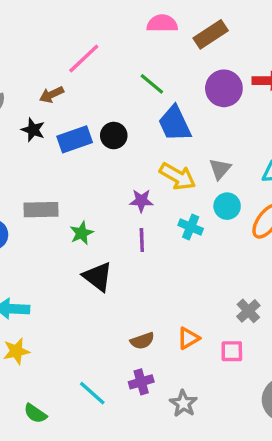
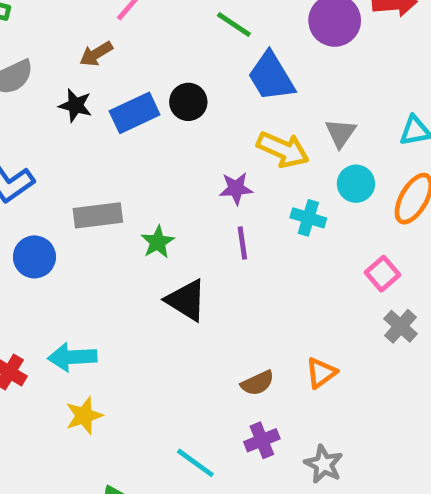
pink square: (232, 351) -> (382, 274), moved, turned -35

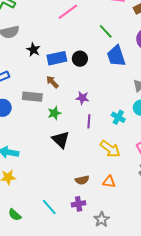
brown arrow: (96, 54) -> (52, 82), moved, turned 64
yellow arrow: (283, 150) -> (110, 149), moved
purple star: (236, 188) -> (82, 98), moved
orange triangle: (321, 373) -> (109, 182), turned 32

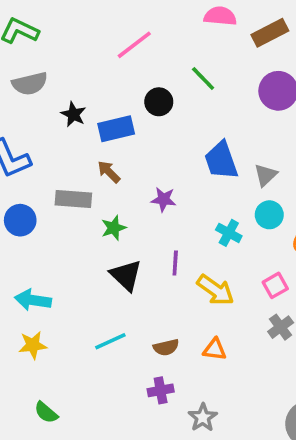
blue trapezoid: (116, 56) -> (221, 160), moved
black circle: (80, 59) -> (159, 102), moved
purple line: (89, 121) -> (175, 263), moved
cyan line: (49, 207) -> (110, 341), moved, turned -72

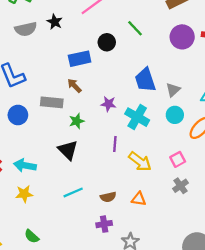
black star: (73, 114) -> (55, 22), moved
cyan cross: (229, 233) -> (137, 117), moved, size x1.5
black triangle: (126, 275) -> (68, 150), moved

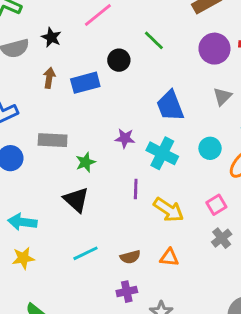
brown arrow: (74, 86) -> (49, 78), moved, turned 56
gray triangle: (173, 90) -> (222, 96), moved

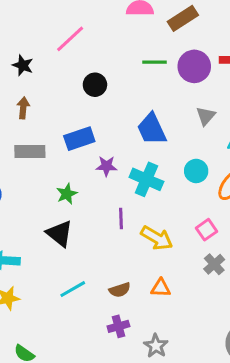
green line: (154, 40) -> (155, 62), moved, turned -40
blue rectangle: (85, 83) -> (79, 139), moved
gray rectangle: (53, 140) -> (30, 152), moved

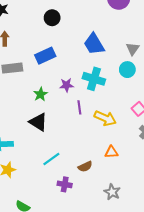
gray triangle: (206, 116) -> (133, 49), moved
purple star: (106, 166) -> (66, 85), moved
brown semicircle: (120, 290) -> (85, 167), moved
purple cross: (118, 326) -> (65, 184), moved, turned 32

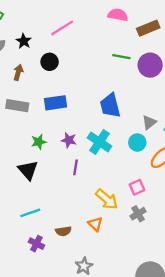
black circle: (52, 18) -> (50, 62), moved
yellow arrow: (105, 118) -> (107, 199), moved
orange triangle: (111, 152) -> (95, 224), turned 32

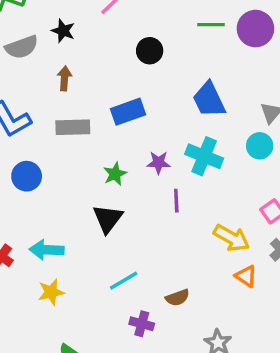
black circle: (50, 62) -> (150, 51), moved
black triangle: (28, 170) -> (108, 219), turned 30
orange triangle: (95, 224) -> (246, 276), moved

